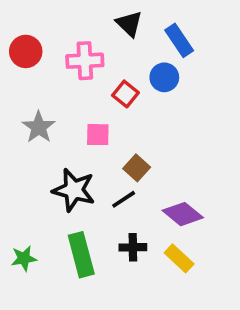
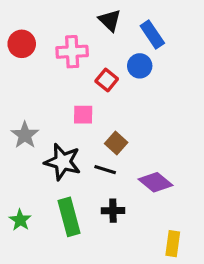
gray star: (39, 127) -> (25, 135), moved
black line: (124, 199) -> (105, 170), turned 50
green star: (24, 258) -> (20, 220), turned -30
yellow rectangle: (179, 258) -> (173, 244), moved, turned 55

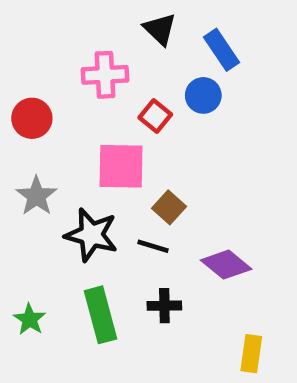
red circle: (22, 44) -> (32, 118), moved
pink square: (83, 115) -> (121, 166), size x1.6

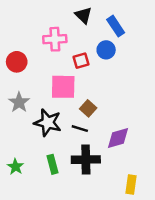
red square: (155, 116) -> (81, 61), turned 35
purple diamond: (226, 265) -> (118, 138), turned -55
black cross: (164, 306) -> (86, 160), size x1.6
green rectangle: (100, 315) -> (52, 164), size x0.7

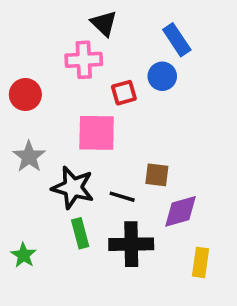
black triangle: (83, 15) -> (104, 23), moved
brown square: (88, 108) -> (157, 175), moved, turned -35
green rectangle: (52, 164) -> (80, 233), moved
yellow rectangle: (131, 185) -> (201, 262), moved

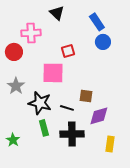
pink cross: (84, 60) -> (31, 33), moved
blue circle: (162, 76) -> (103, 42), moved

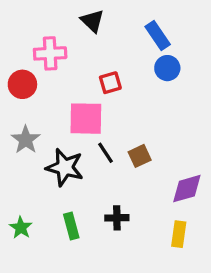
brown square: (86, 96) -> (140, 156), turned -32
black line: (67, 108) -> (105, 153), moved, turned 40
purple diamond: (99, 116) -> (187, 189), moved
green rectangle: (44, 128) -> (71, 226), moved
black cross: (72, 134) -> (117, 218), size x0.6

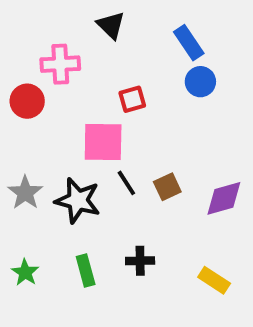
gray star: (26, 140) -> (25, 193), moved
purple diamond: (187, 189) -> (224, 198), moved
yellow rectangle: (179, 234) -> (214, 280), turned -65

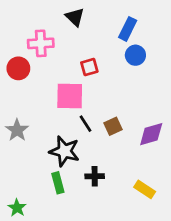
blue rectangle: (189, 43) -> (128, 29), turned 60
black star: (78, 200) -> (64, 151), moved
green star: (25, 272) -> (17, 208), moved

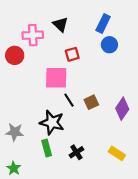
black triangle: (75, 17) -> (60, 24), moved
gray star: (17, 130) -> (15, 132), moved, turned -30
purple diamond: (151, 134) -> (122, 109), turned -40
black cross: (95, 176) -> (76, 152), moved, turned -32

